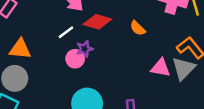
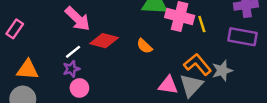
purple star: (85, 49) -> (71, 69), moved
pink circle: (75, 59) -> (79, 88), moved

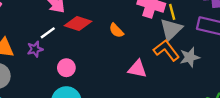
purple star: (71, 69) -> (35, 49), moved
gray triangle: (191, 85) -> (171, 29), moved
pink circle: (79, 88) -> (66, 68), moved

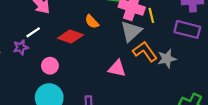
red diamond: (78, 24) -> (70, 36), moved
gray triangle: (171, 29) -> (131, 31), moved
orange semicircle: (116, 31) -> (92, 22), moved

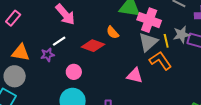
yellow line: (151, 15) -> (166, 41), moved
gray star: (167, 59) -> (182, 35), moved

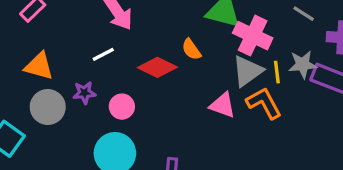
purple star: (48, 55) -> (84, 93), moved
gray circle: (15, 76) -> (48, 107), moved
pink triangle: (135, 76) -> (223, 105), moved

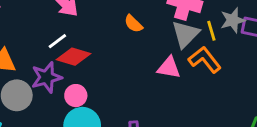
red diamond: (157, 67) -> (74, 57), moved
purple star: (84, 93) -> (47, 77), size x1.5
pink circle: (122, 107) -> (76, 96), moved

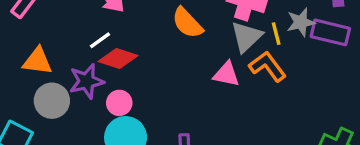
orange semicircle: (133, 24) -> (187, 23), size x1.5

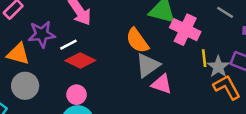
gray star: (301, 22) -> (218, 67), moved, turned -30
gray triangle: (246, 37) -> (148, 65), moved
orange L-shape: (268, 66) -> (227, 87), moved
purple star: (87, 81) -> (42, 34), moved

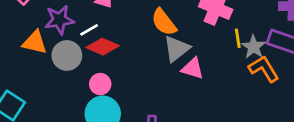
gray circle: (25, 86) -> (67, 55), moved

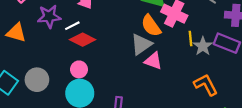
orange semicircle: (164, 22) -> (151, 26), moved
orange triangle: (35, 42) -> (16, 33), moved
gray circle: (67, 55) -> (37, 80), moved
orange L-shape: (264, 69) -> (206, 85), moved

